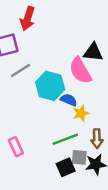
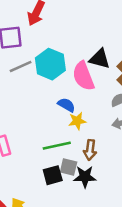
cyan hexagon: (50, 86) -> (50, 64), moved

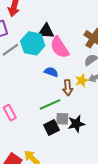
black triangle: (100, 59) -> (46, 31), moved
yellow star: (77, 121) -> (82, 80), moved
brown arrow: (90, 150) -> (68, 88), moved

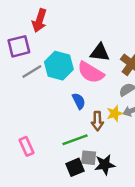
black triangle: (46, 31) -> (100, 52), moved
pink semicircle: (60, 47) -> (91, 72), turned -30
blue semicircle: (51, 72) -> (79, 101), turned 40

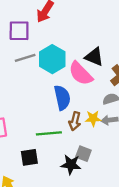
blue semicircle: (79, 101) -> (62, 98), size x1.5
gray square: (89, 158) -> (83, 154), moved
black square: (75, 167) -> (29, 157), moved

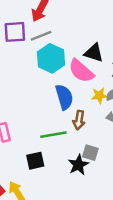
gray line: (25, 58) -> (41, 36), moved
yellow star: (93, 118) -> (99, 96), moved
black star: (71, 165) -> (78, 165), turned -30

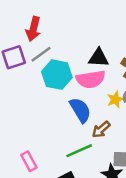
pink semicircle: (81, 71) -> (91, 79), turned -36
brown arrow: (79, 120) -> (101, 130), turned 54

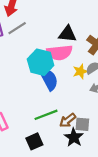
cyan hexagon: (57, 75) -> (41, 62), moved
brown arrow: (101, 130) -> (68, 120), moved

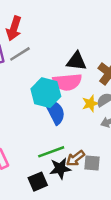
black star: (74, 137) -> (60, 168), moved, turned 30

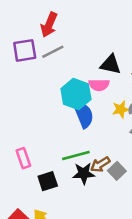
pink semicircle: (67, 82) -> (99, 85), size x0.7
gray square: (92, 163) -> (117, 171), turned 35
black square: (38, 182) -> (48, 181), moved

